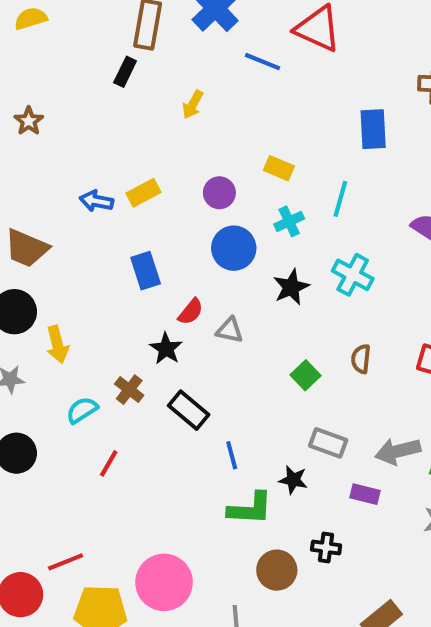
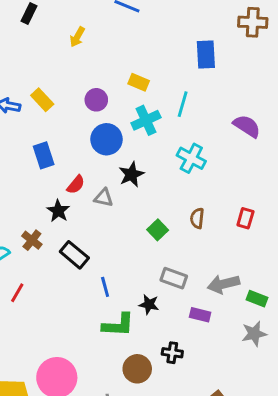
yellow rectangle: (144, 193) -> (42, 100), turned 75
cyan cross: (289, 221) -> (146, 120), size x1.4
black star: (291, 287) -> (131, 174), moved

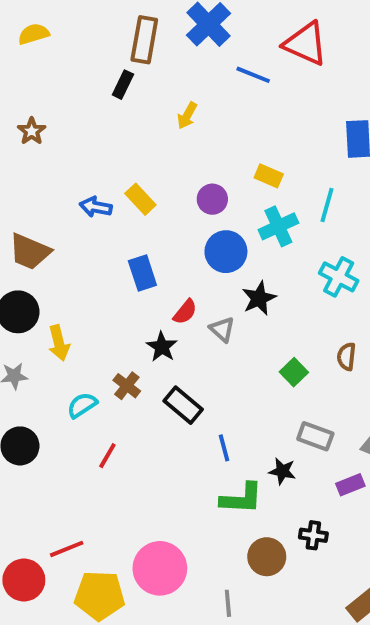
gray triangle: (104, 198) -> (222, 329), turned 30
purple rectangle: (200, 315) -> (350, 485), turned -36

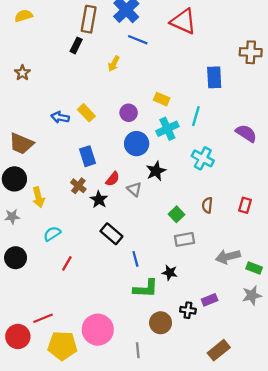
blue line: (253, 75) -> (138, 40), moved
brown cross: (127, 386) -> (78, 186), moved
gray rectangle: (315, 436) -> (185, 239), moved, turned -30
purple rectangle: (350, 485) -> (210, 300), moved

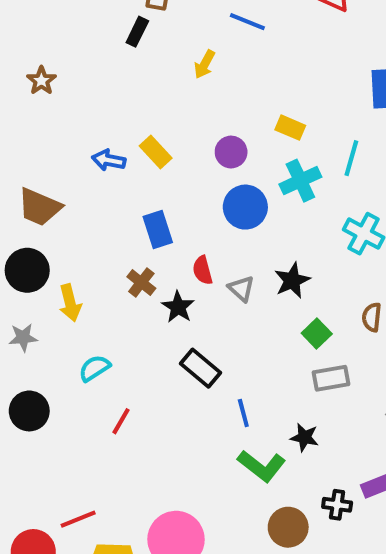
black star: (156, 171) -> (292, 280), moved
red semicircle: (113, 179) -> (203, 270), turned 126
green L-shape: (146, 289) -> (262, 466), turned 35

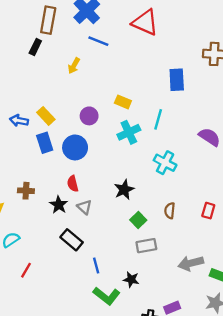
blue circle: (245, 207) -> (75, 147), moved
blue rectangle: (158, 229) -> (45, 143), moved
brown cross: (141, 283) -> (26, 191), moved, turned -35
gray triangle: (241, 289) -> (84, 207), moved

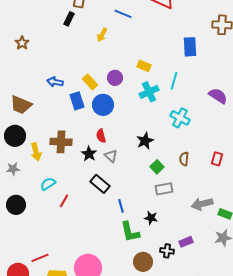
yellow rectangle: (46, 116) -> (90, 82), moved
brown cross: (26, 191) -> (61, 142), size x1.5
red line: (26, 270) -> (64, 201), moved
green L-shape: (107, 296) -> (130, 232), turned 40

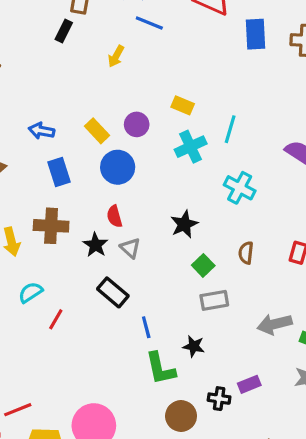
blue rectangle: (190, 47) -> (255, 34), moved
blue rectangle: (77, 101) -> (59, 172), moved

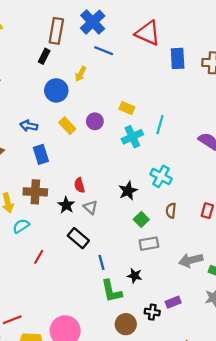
blue circle: (118, 167) -> (56, 90), moved
cyan cross: (240, 188) -> (161, 176), moved
cyan semicircle: (30, 292) -> (21, 226), moved

